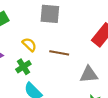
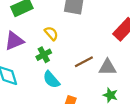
brown line: (59, 53) -> (84, 62), moved, turned -42

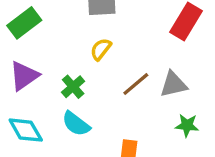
yellow semicircle: (51, 33) -> (101, 49), moved, turned -88
cyan semicircle: (51, 80) -> (76, 124), moved

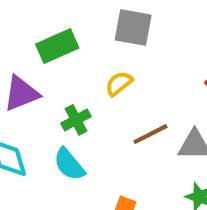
green rectangle: (24, 23) -> (57, 46), moved

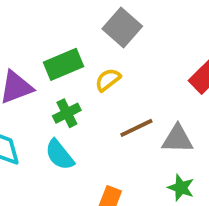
gray square: (133, 27) -> (122, 28), turned 30
green rectangle: (57, 46) -> (63, 64), moved

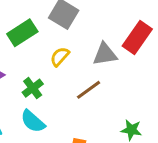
green rectangle: (63, 64) -> (22, 33), moved
gray triangle: (178, 139) -> (105, 54), moved

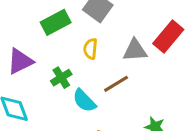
yellow semicircle: (60, 57) -> (90, 49), turned -42
cyan semicircle: (33, 121) -> (84, 101), moved

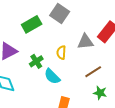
yellow semicircle: (90, 49) -> (61, 53), moved
brown line: (116, 84) -> (93, 72), moved

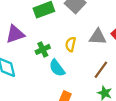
brown line: (93, 72) -> (101, 70), turned -30

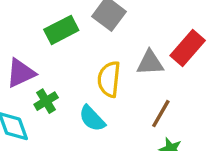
yellow semicircle: (71, 44) -> (109, 79), size x1.5
green cross: (43, 49) -> (46, 101), moved

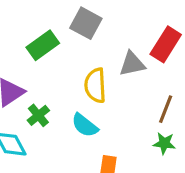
brown line: (161, 114) -> (166, 109), moved

